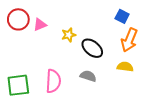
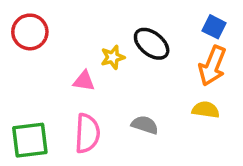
blue square: (122, 16) -> (214, 27), moved
pink triangle: (40, 25) -> (84, 81), moved, turned 32
black ellipse: (92, 48) -> (152, 44), moved

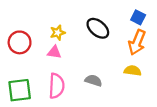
red circle: (30, 32) -> (20, 42), moved
yellow star: (113, 57) -> (58, 33), moved

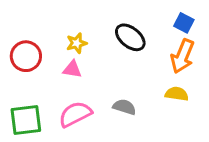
pink semicircle: (57, 86) -> (75, 114), turned -120

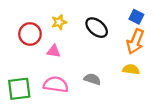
yellow star: (77, 43) -> (59, 22), moved
red circle: (26, 56) -> (30, 34), moved
pink semicircle: (75, 114) -> (56, 84), turned 35

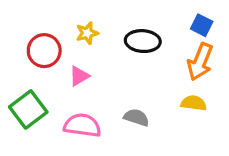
black ellipse: (97, 28) -> (143, 41), turned -35
pink triangle: (54, 51) -> (79, 76), turned -40
green square: (19, 89) -> (28, 109), moved, turned -30

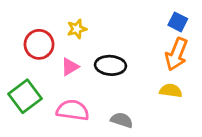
black ellipse: (143, 41) -> (111, 65), moved
gray semicircle: (136, 117) -> (122, 120), moved

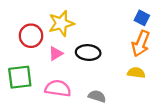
yellow star: (77, 29) -> (61, 23), size x1.6
green square: (25, 96) -> (20, 77), turned 30

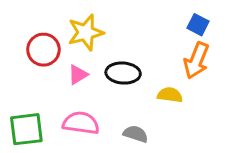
yellow semicircle: (136, 73) -> (170, 95), moved
green square: (20, 77) -> (26, 129), moved

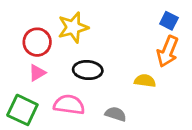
black ellipse: (123, 73) -> (88, 70), moved
pink triangle: (78, 75) -> (37, 73), moved
green square: (26, 129) -> (22, 110), turned 32

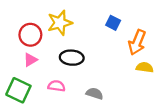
blue square: (169, 21) -> (113, 23), moved
yellow semicircle: (145, 81) -> (145, 67), moved
pink semicircle: (69, 105) -> (56, 86), size x0.7

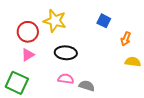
yellow star: (60, 23) -> (55, 21), turned 30
orange arrow: (137, 42) -> (126, 39), size x0.6
pink semicircle: (56, 86) -> (66, 79), moved

